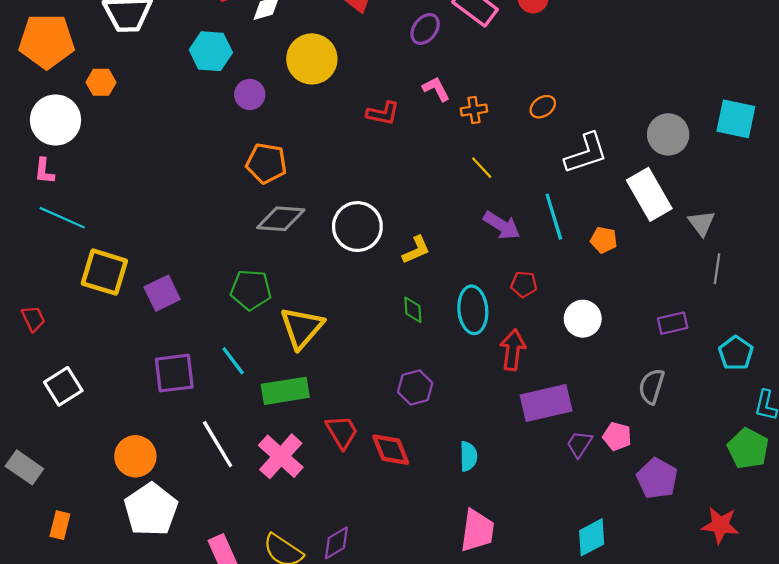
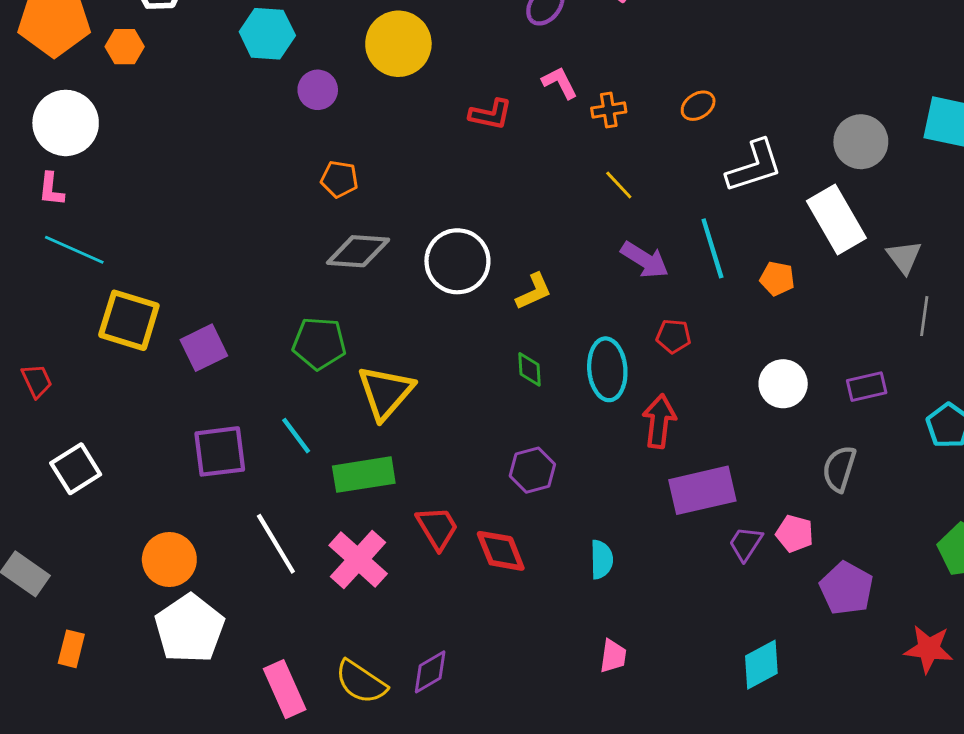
orange hexagon: (101, 82) -> (125, 47), moved
orange pentagon: (266, 163) -> (339, 179), size x0.7
white circle: (583, 319) -> (783, 384), moved
pink trapezoid: (477, 531) -> (613, 656), size x0.6

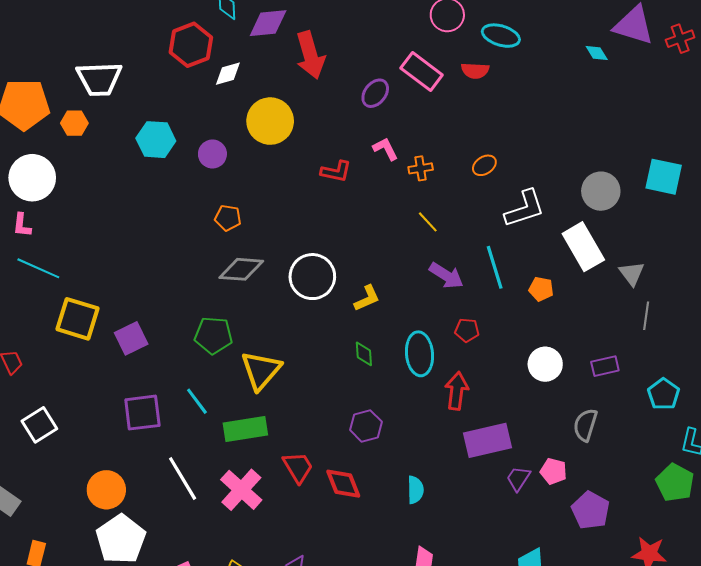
cyan hexagon: (267, 34) -> (156, 140), moved

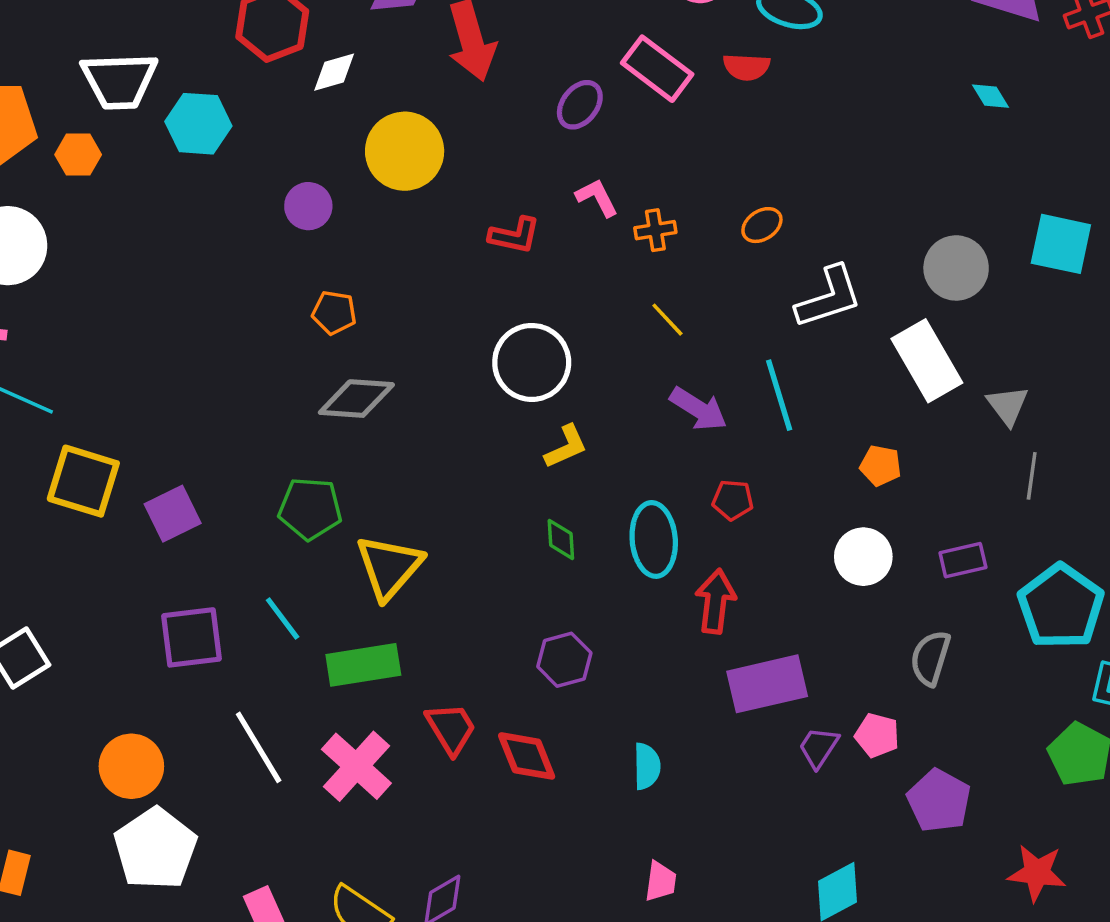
cyan diamond: (597, 53) -> (990, 96), moved
cyan hexagon: (156, 140) -> (198, 124), moved
white circle: (312, 277) -> (532, 362), moved
orange pentagon: (541, 289) -> (880, 466), moved
cyan pentagon: (664, 394) -> (1061, 606), size x1.6

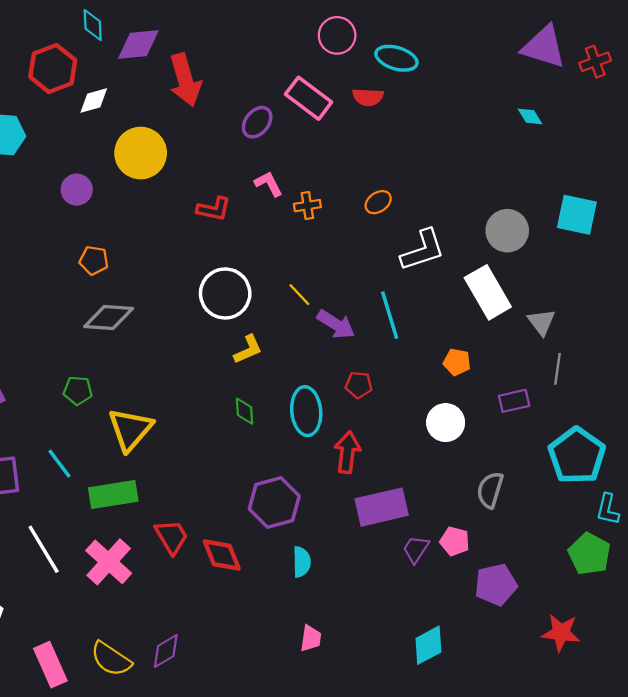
yellow line: (667, 320) -> (299, 295), moved
green pentagon: (310, 509) -> (78, 391), size x0.7
purple rectangle: (963, 560) -> (514, 401), moved
purple hexagon: (564, 660) -> (274, 502), moved, size x1.4
purple pentagon: (939, 801) -> (496, 585), turned 30

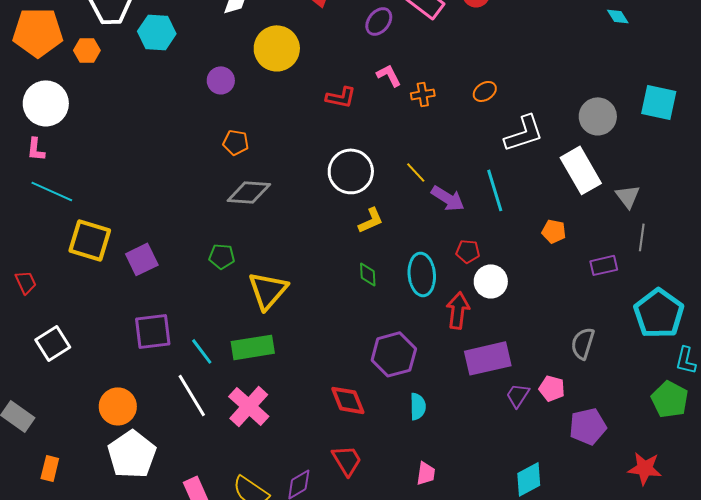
white circle: (446, 423) -> (491, 281), moved
cyan line: (60, 464) -> (202, 351), moved
red trapezoid: (171, 537) -> (347, 460), moved

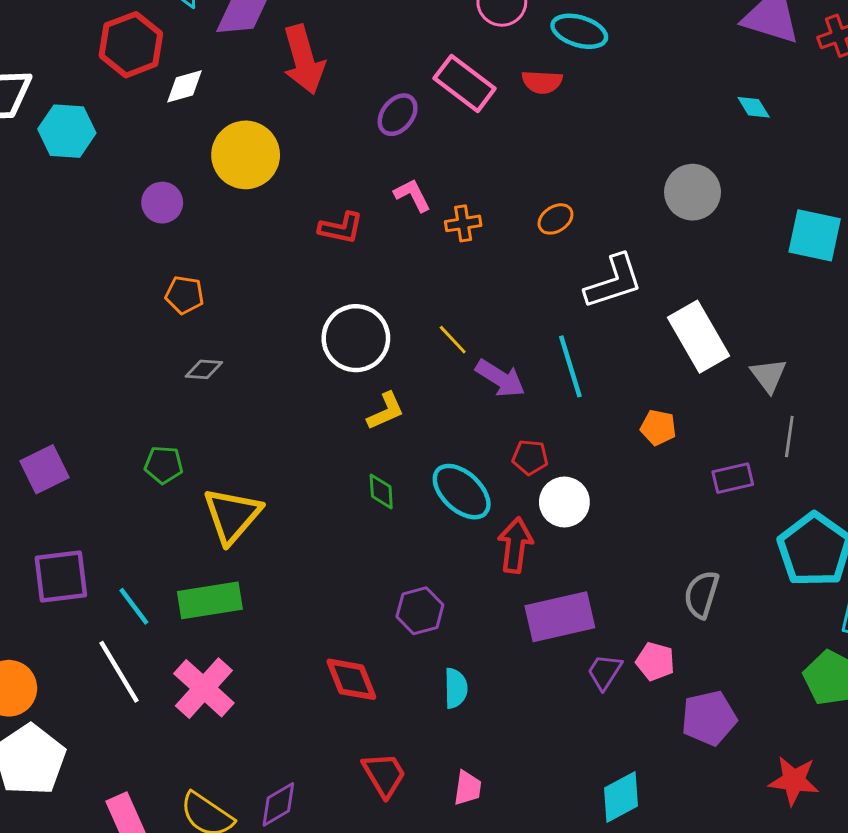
gray circle: (598, 116) -> (693, 192), moved
gray diamond: (249, 192) -> (204, 369), size x0.6
cyan ellipse: (422, 274) -> (462, 492), turned -42
purple hexagon: (394, 354) -> (420, 611), size x0.7
red trapezoid: (347, 460) -> (384, 775), moved

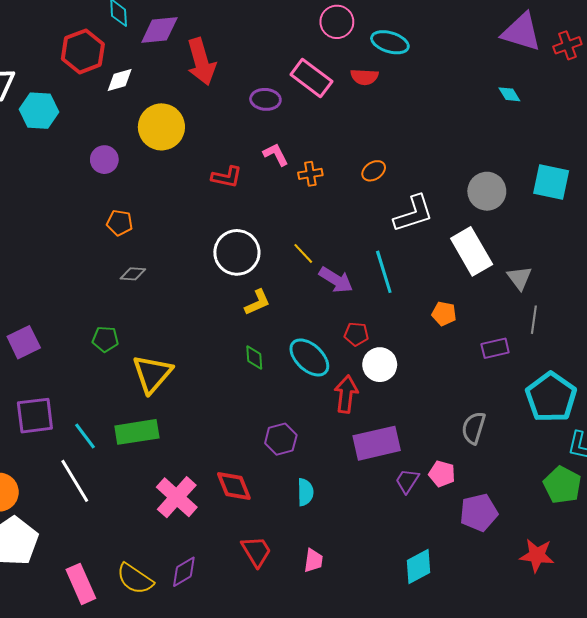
purple ellipse: (398, 115) -> (265, 99), turned 56
gray circle: (693, 192) -> (487, 191), moved
pink cross: (204, 688) -> (177, 497), moved

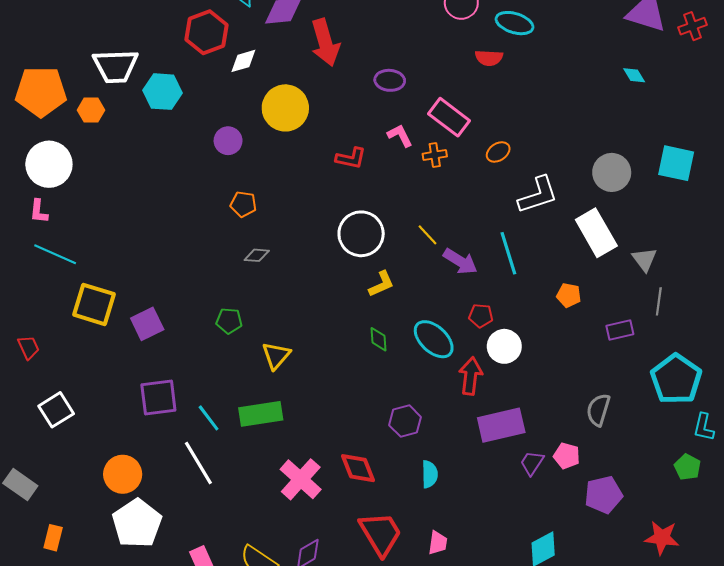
pink rectangle: (311, 78) -> (449, 117), moved
yellow triangle: (152, 374) -> (276, 356), size x0.7
green pentagon: (562, 485) -> (687, 467), size x0.7
red trapezoid: (256, 551) -> (380, 534), size x1.4

